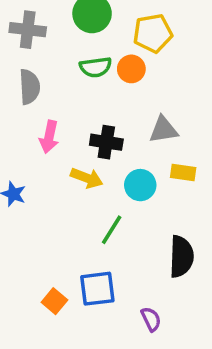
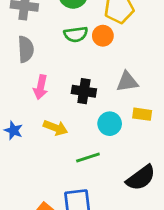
yellow arrow: (87, 178) -> (55, 128), moved
green line: (112, 230) -> (88, 157), turned 40
black semicircle: (181, 257) -> (141, 178), turned 52

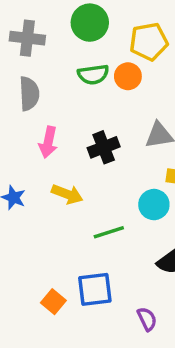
black cross: (84, 91) -> (104, 147), turned -30
cyan circle: (110, 124) -> (154, 205), moved

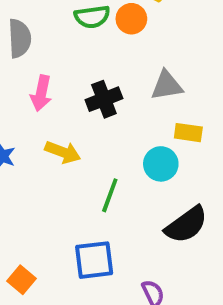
green line: (109, 232) -> (110, 195), turned -52
orange square: (53, 302) -> (22, 280), moved

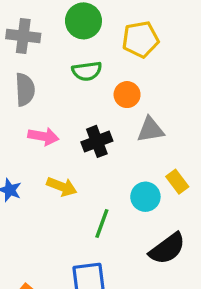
orange circle: (131, 19) -> (127, 95), moved
pink arrow: (41, 93) -> (43, 136), turned -92
yellow rectangle: (188, 133) -> (177, 182), moved, turned 45

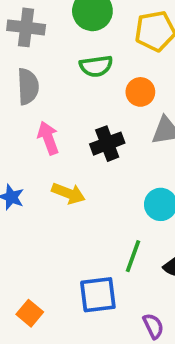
pink arrow: (43, 136) -> (48, 138), turned -120
green line: (102, 224) -> (133, 256), moved

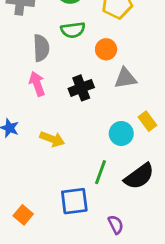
gray semicircle: (28, 86) -> (41, 48), moved
yellow arrow: (68, 193) -> (52, 139), moved

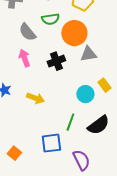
gray semicircle: (41, 48) -> (27, 32), turned 144
orange circle: (106, 49) -> (74, 33), size x1.6
purple semicircle: (116, 225) -> (81, 160), size x1.5

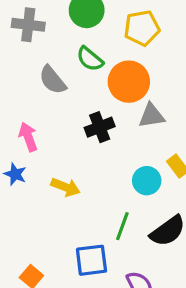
green semicircle: (50, 19) -> (90, 59), turned 48
pink arrow: (24, 58) -> (28, 137), moved

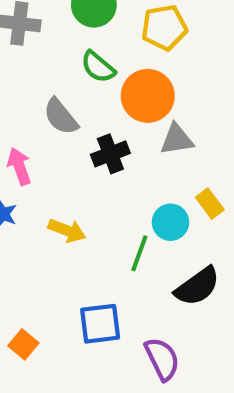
gray semicircle: (53, 80) -> (61, 117), moved
green line: (122, 226) -> (139, 253), moved

